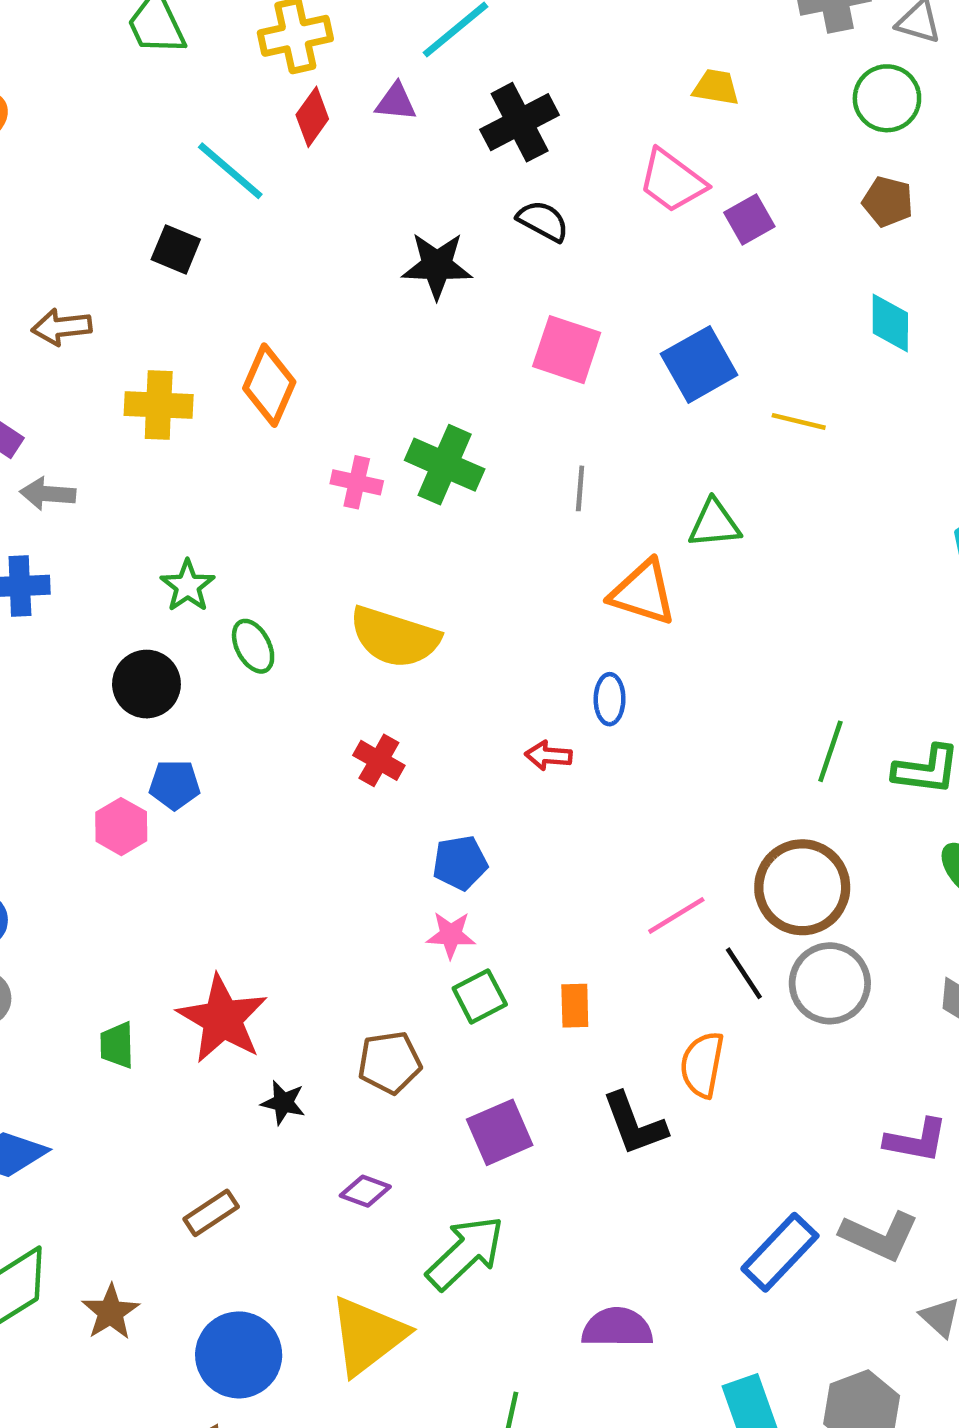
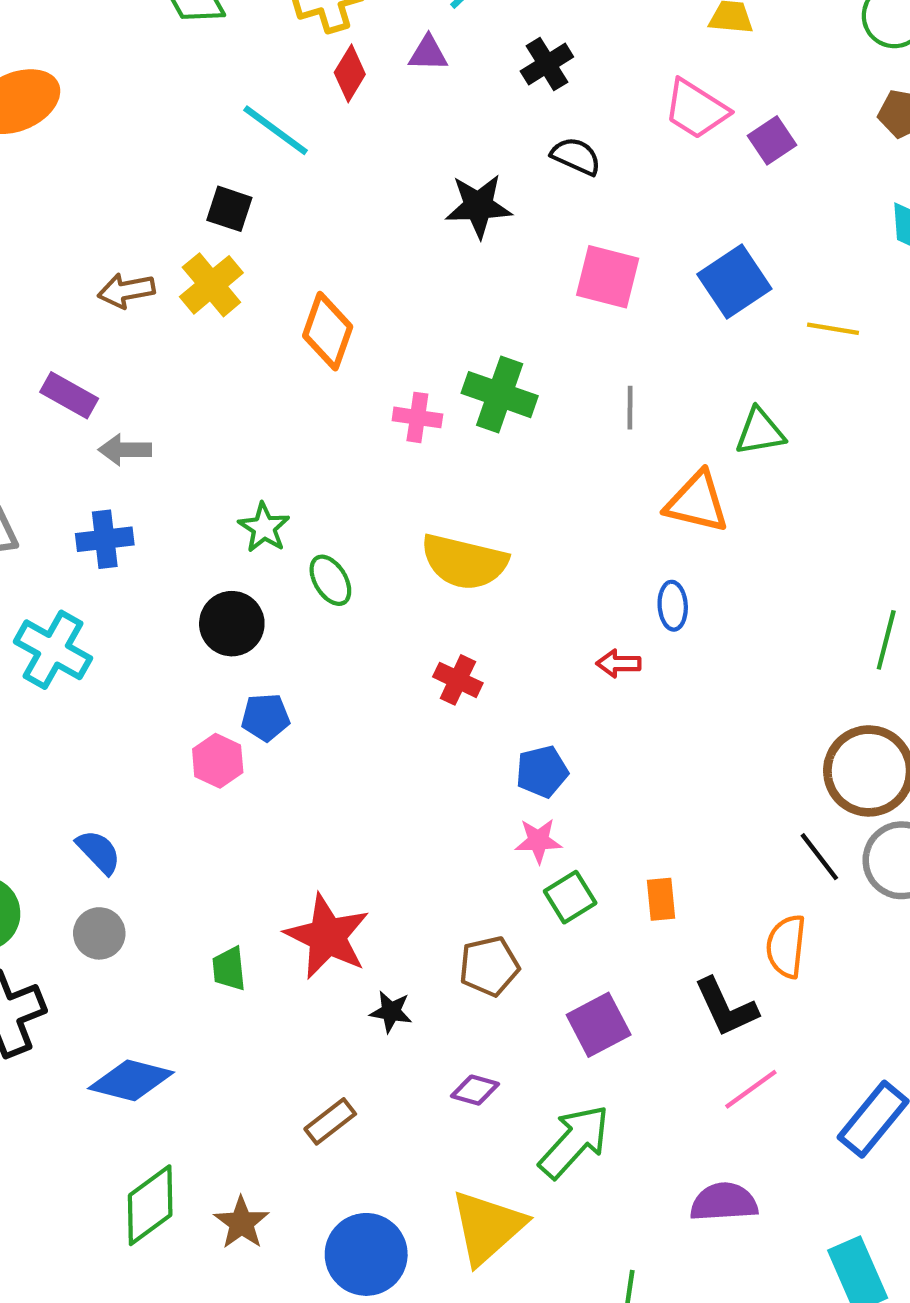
black cross: (520, 122) -> (547, 64), size x0.7
yellow cross: (159, 405) -> (211, 285), moved, turned -38
pink line: (676, 915) -> (751, 1089), moved

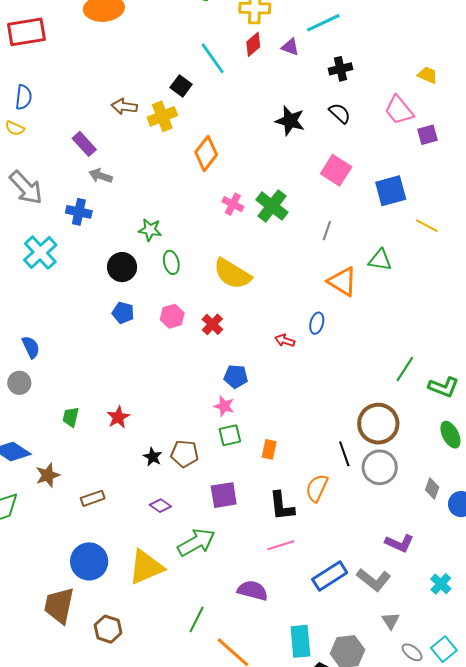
green star: (264, 528) -> (150, 230), turned 30
pink hexagon: (218, 761) -> (172, 316), moved
red star: (327, 936) -> (118, 417), size x0.6
black star: (391, 1012) -> (153, 457), moved
brown star: (241, 1223) -> (48, 475), moved

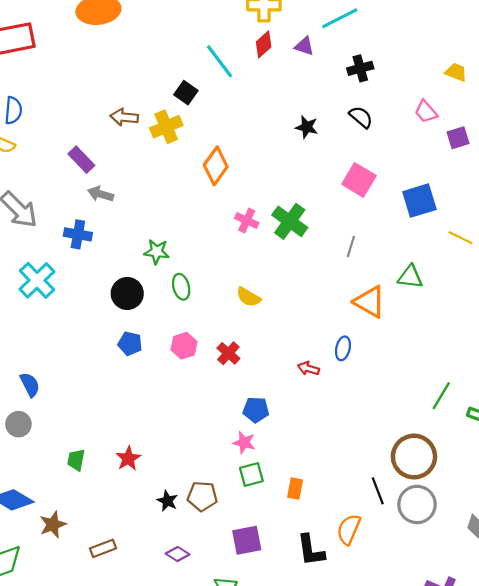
pink trapezoid: (399, 110) -> (426, 112), size x0.7
black star: (290, 121) -> (307, 127), size x0.7
yellow semicircle: (232, 274) -> (248, 297), size x0.6

